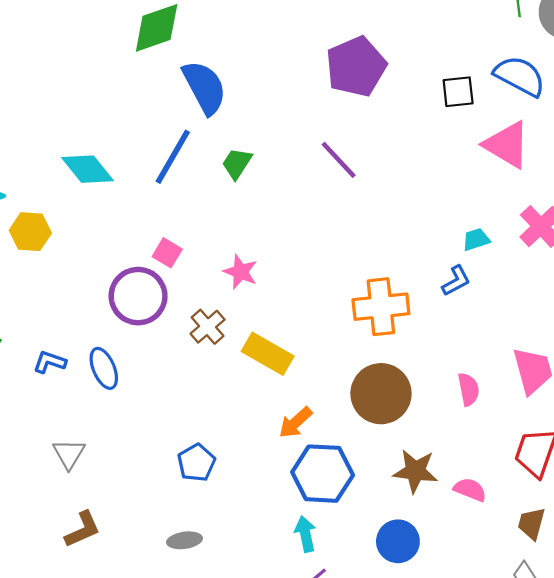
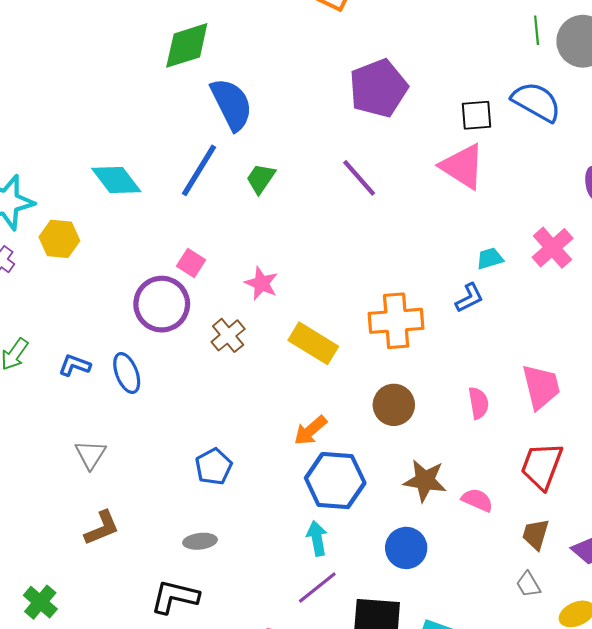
pink triangle: (507, 145) -> (463, 166), moved
yellow rectangle: (268, 354) -> (313, 343), moved
brown circle: (381, 394) -> (394, 405), size x0.7

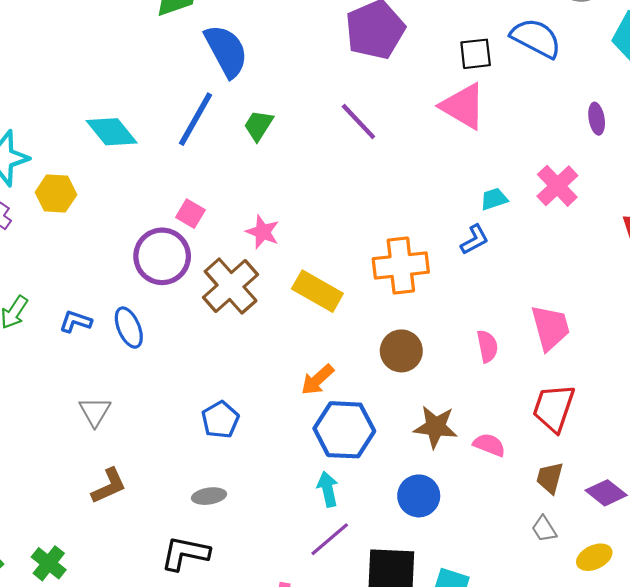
brown cross: (228, 335) -> (231, 286), size x1.6

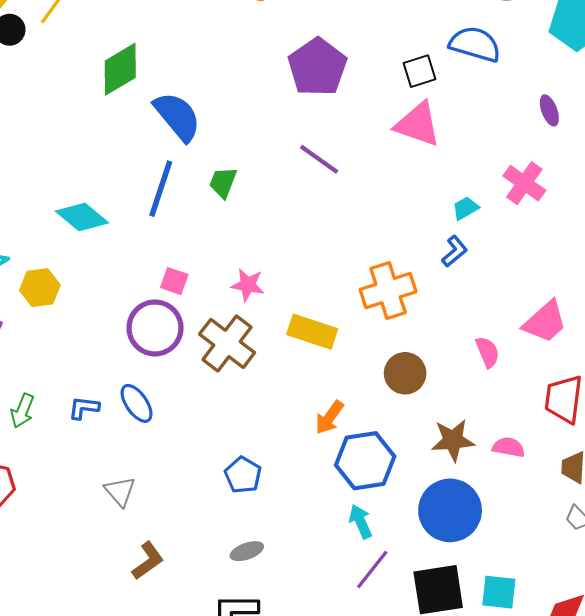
pink trapezoid: (550, 328) -> (545, 322), turned 75
blue circle: (419, 496) -> (450, 510), size x1.5

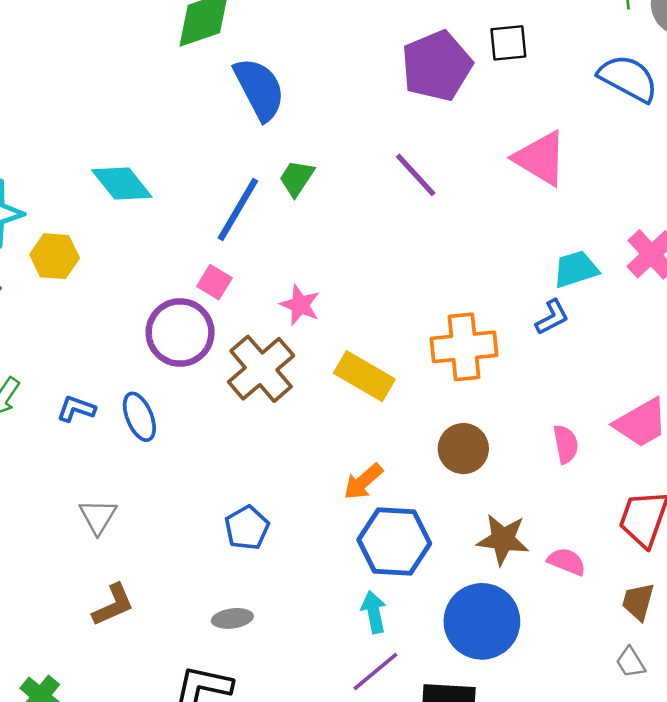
black square: (419, 71) -> (508, 43), moved
blue line: (161, 189) -> (238, 210), moved
cyan trapezoid: (465, 208) -> (576, 269), size x1.4

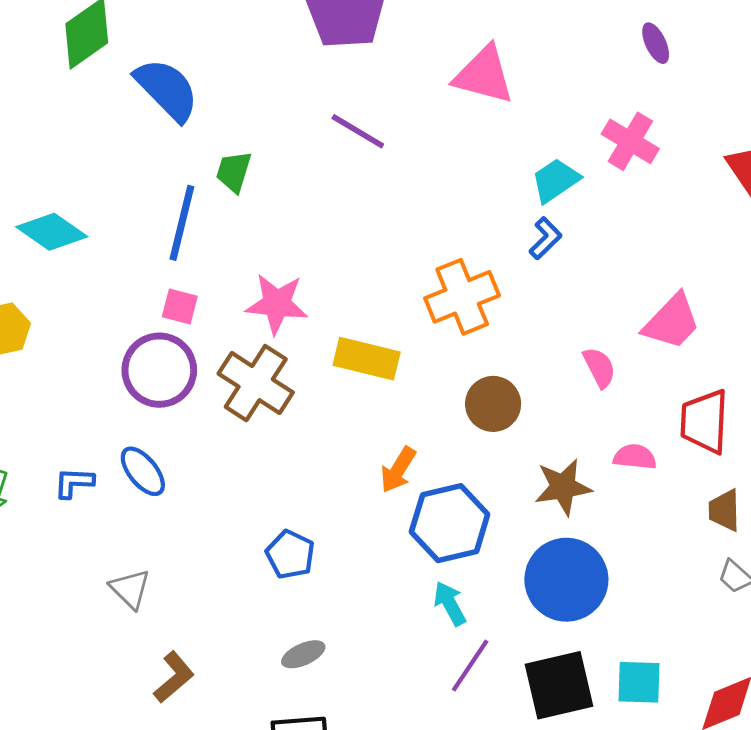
pink star: (300, 305) -> (277, 304), size x1.4
pink semicircle: (567, 562) -> (635, 457), moved

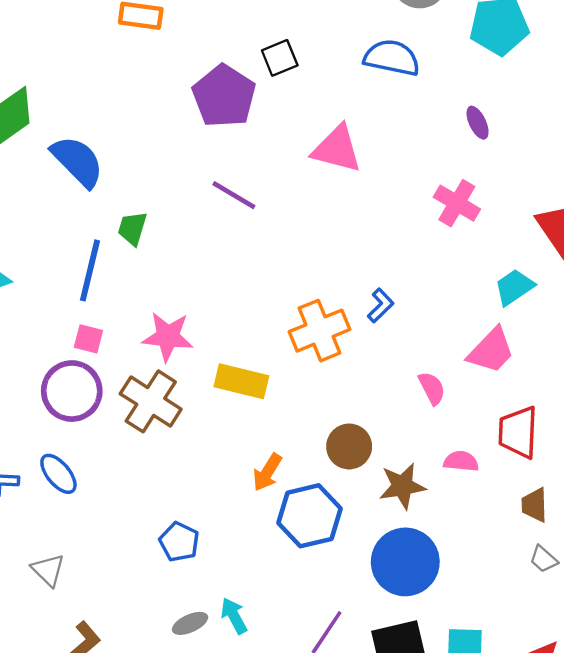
cyan trapezoid: (555, 180) -> (514, 287), moved
blue L-shape: (545, 238) -> (381, 306), moved
brown circle: (493, 404) -> (349, 446), moved
cyan arrow: (450, 604) -> (234, 616), moved

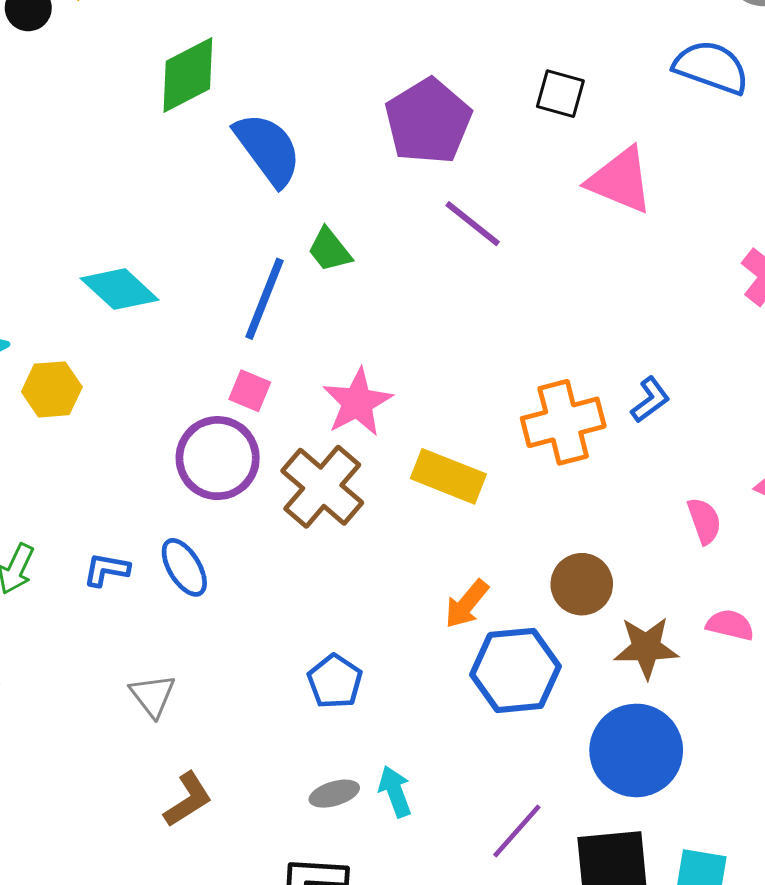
black square: (280, 58) -> (560, 94), moved, turned 30
purple pentagon: (224, 96) -> (428, 121), moved
green trapezoid: (132, 228) -> (330, 250), turned -63
pink star: (168, 337) -> (357, 402), turned 30

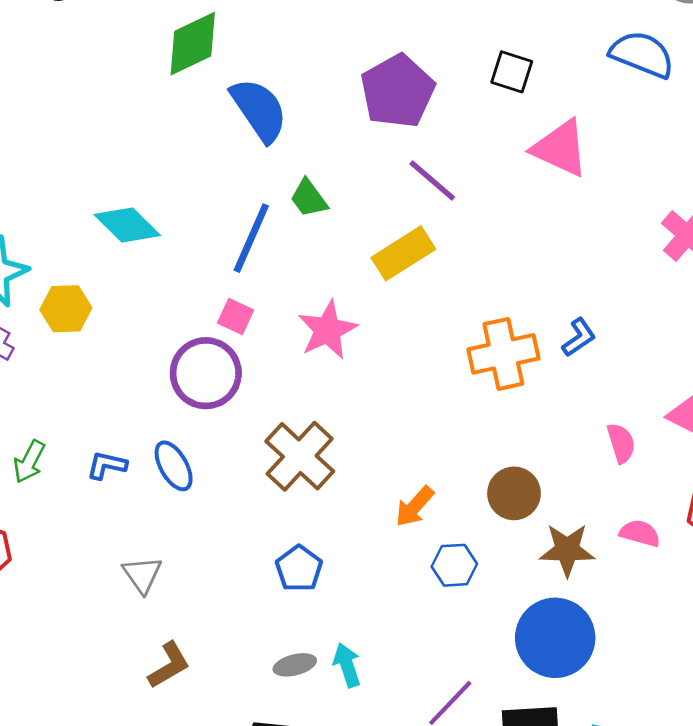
yellow rectangle: (448, 476) -> (403, 253), moved, turned -56
brown cross: (322, 487) -> (300, 456), moved
blue hexagon: (516, 670) -> (454, 565), size x0.6

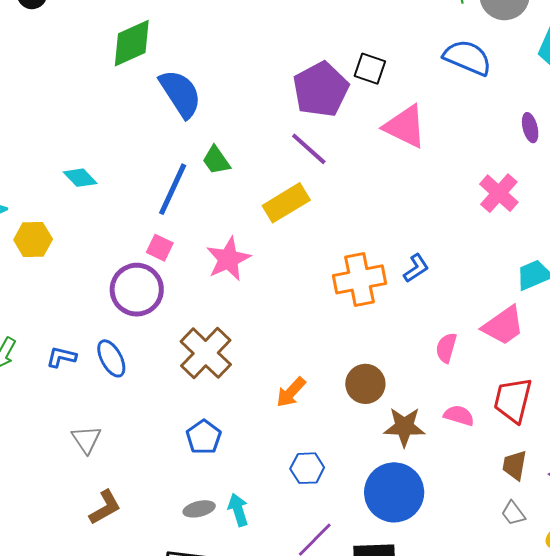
purple pentagon: (397, 91) -> (321, 89), moved
cyan diamond: (127, 225) -> (80, 178), size x0.7
pink semicircle: (621, 443) -> (446, 348), turned -148
blue hexagon: (454, 565) -> (307, 468), moved

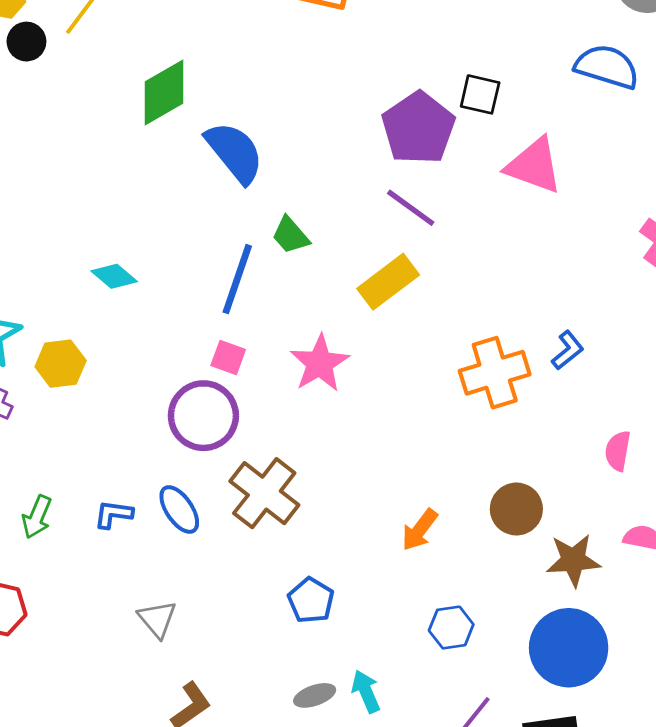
brown cross: (206, 353) -> (264, 493), moved

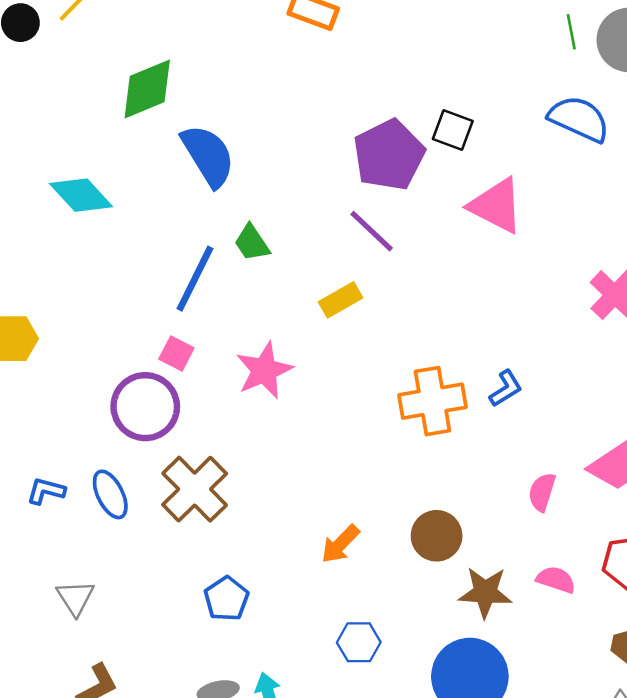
cyan diamond: (114, 276) -> (81, 195), moved, size x1.4
yellow rectangle: (388, 282) -> (341, 300), size x0.7

